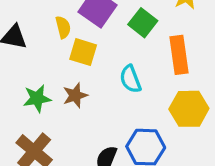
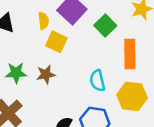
cyan semicircle: (130, 79) -> (97, 81), moved

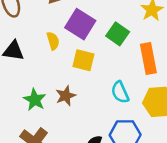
yellow square: (56, 42) -> (83, 60), moved
green star: (16, 73) -> (35, 100), turned -30

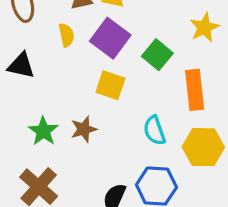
yellow semicircle: (53, 41) -> (66, 35), moved

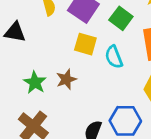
cyan semicircle: (154, 130) -> (114, 57), moved

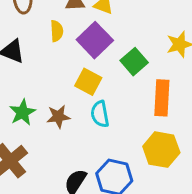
cyan semicircle: (114, 57) -> (100, 114), moved

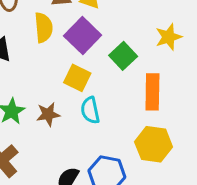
yellow semicircle: (57, 31) -> (44, 28), size x1.4

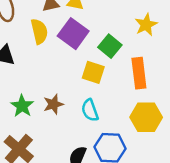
yellow square: (77, 78) -> (93, 72), moved
cyan semicircle: (90, 110) -> (90, 110), moved

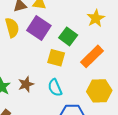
orange rectangle: (139, 73) -> (92, 56), turned 55

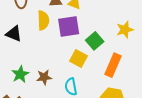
purple square: (39, 28) -> (69, 26), turned 35
orange rectangle: (92, 56) -> (113, 65), turned -35

